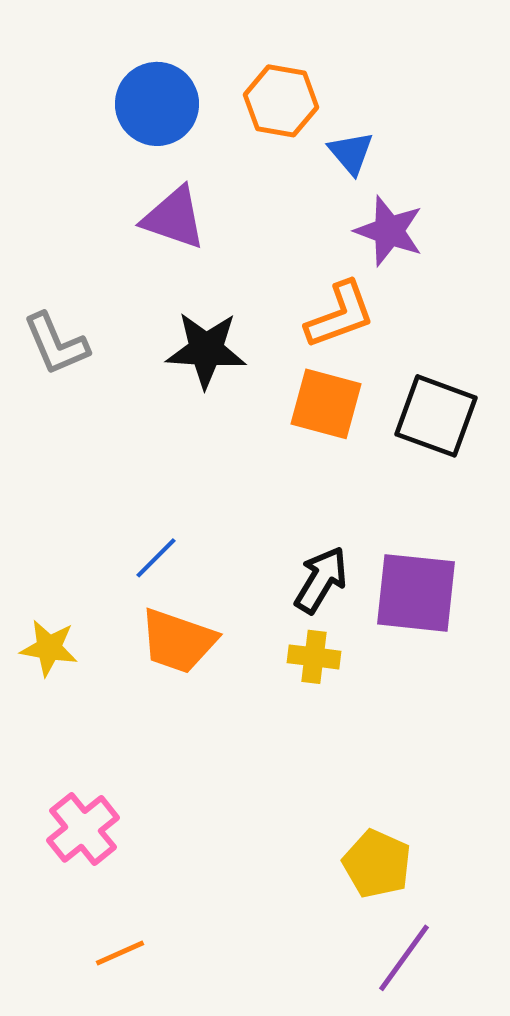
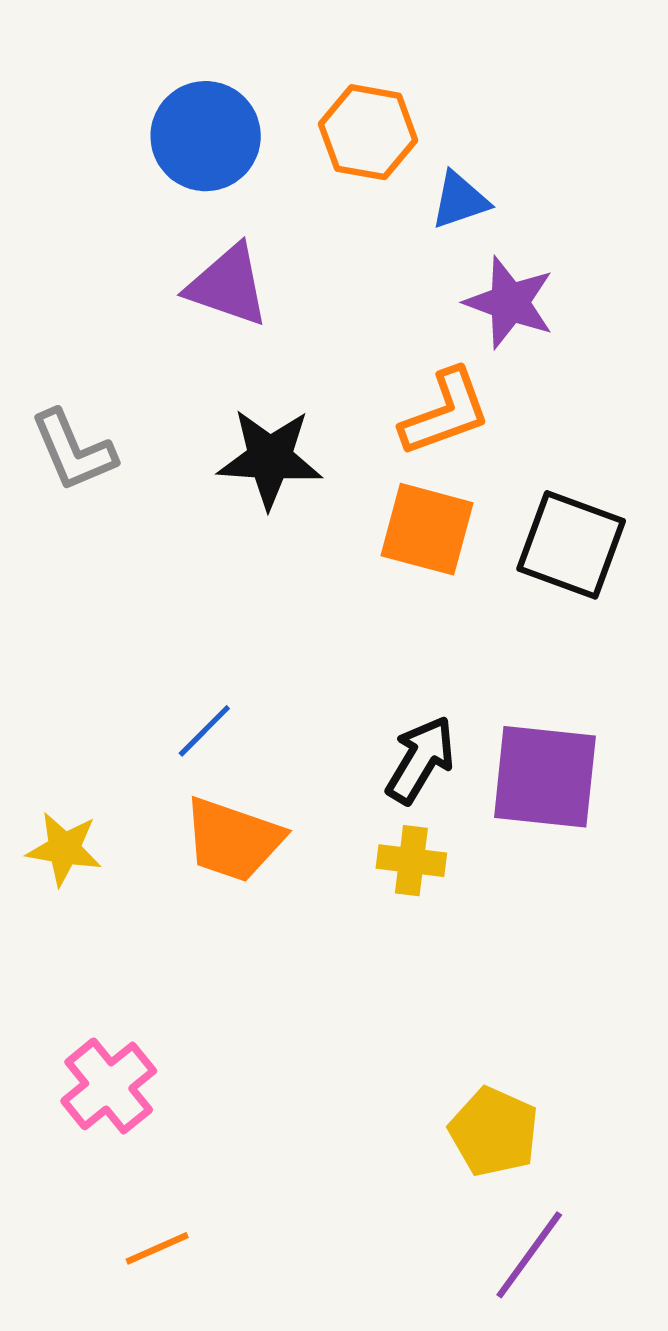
blue triangle: (351, 153) -> (460, 200), turned 51

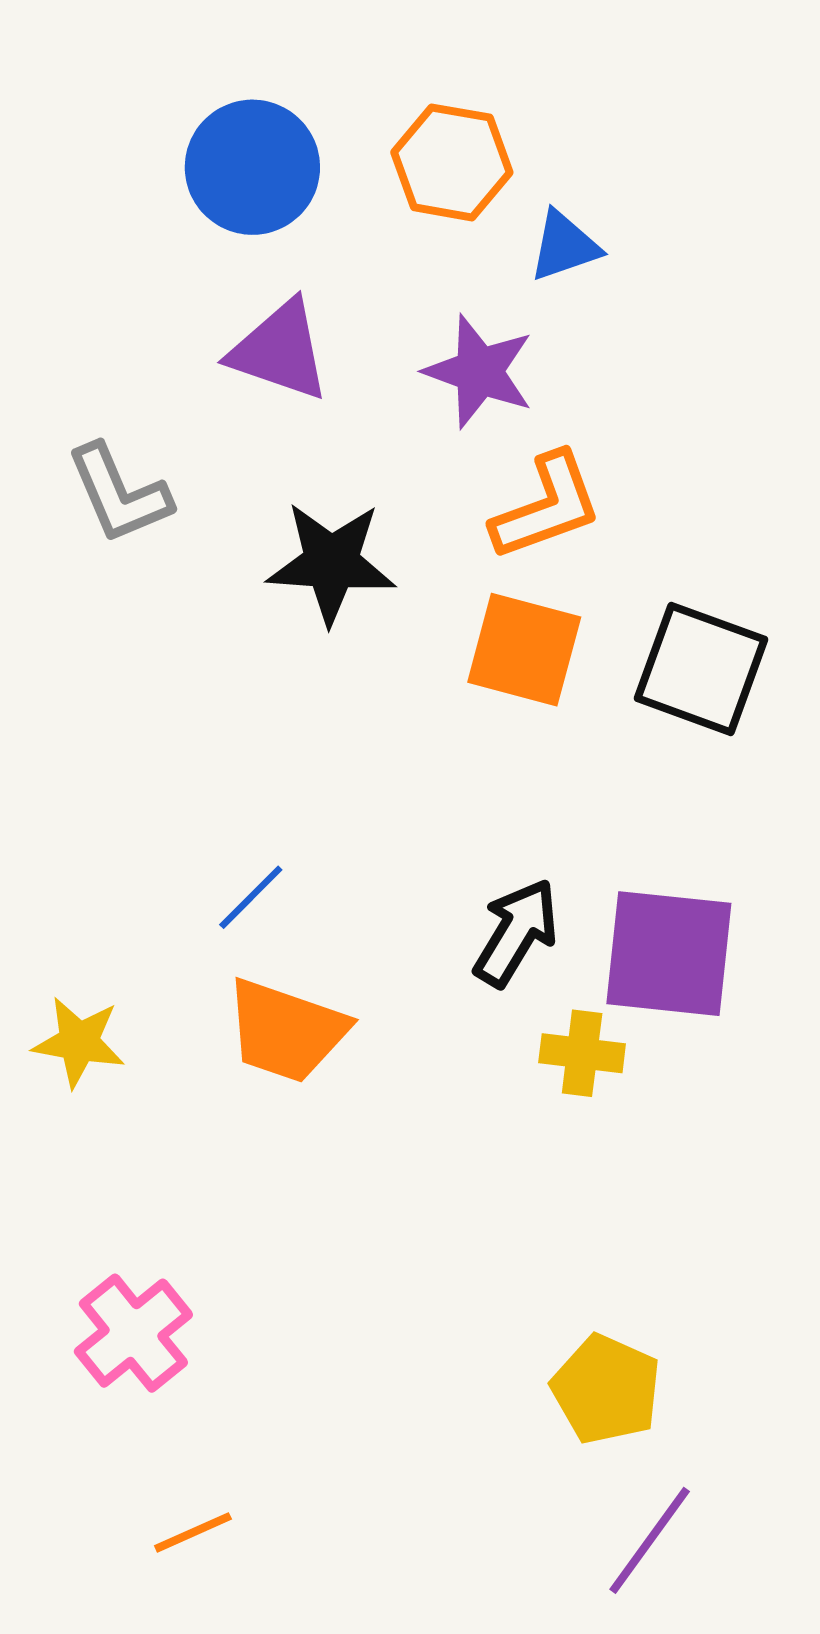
purple star: (510, 302) -> (479, 371), moved
gray L-shape: (73, 451) -> (119, 494), moved
yellow cross: (411, 861) -> (582, 1053), moved

